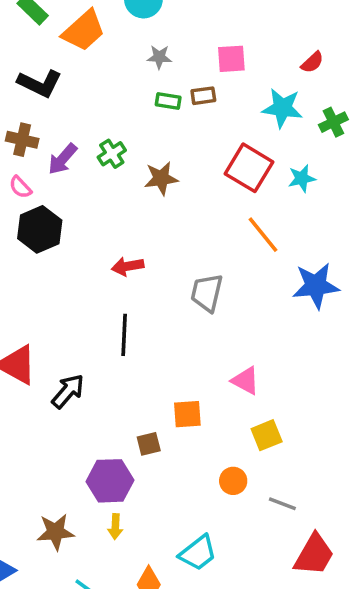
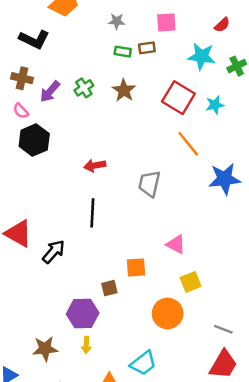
brown star: (161, 178) -> (124, 90), moved, turned -30
orange circle: (233, 481) -> (168, 313), size x1.6
gray line: (282, 504) -> (223, 329), moved

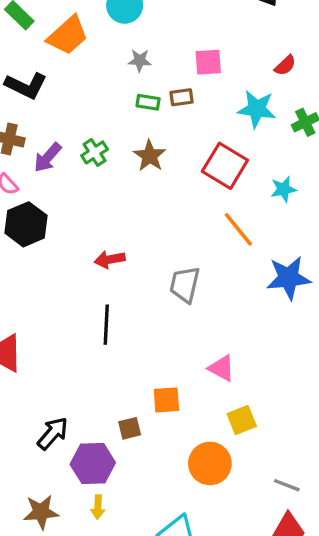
cyan star: (215, 105) -> (283, 189), moved
black arrow: (54, 252) -> (53, 433), moved

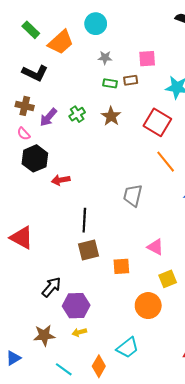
red arrow: (110, 259) -> (61, 180), moved
brown square: (130, 428) -> (88, 250), moved, size x1.5
yellow arrow: (98, 507) -> (79, 332), turned 72

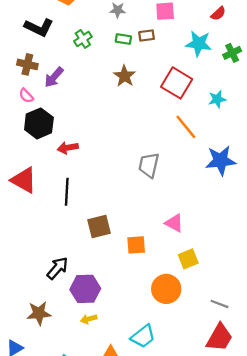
green cross: (77, 114) -> (83, 39), moved
black line: (84, 220) -> (67, 192), moved
red triangle: (22, 238) -> (24, 180), moved
brown star: (44, 335) -> (39, 313), moved

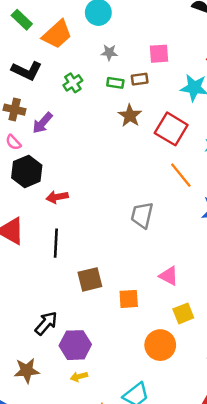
brown star: (125, 76) -> (130, 116), moved

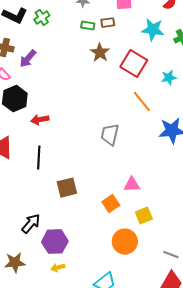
green cross: (73, 83) -> (42, 18), moved
pink triangle: (169, 276) -> (132, 185), turned -30
orange square: (129, 299) -> (111, 204), moved, turned -30

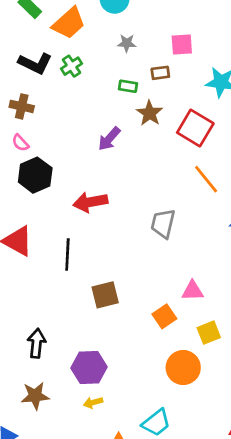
green rectangle: (88, 26) -> (128, 86), moved
purple arrow: (28, 59) -> (109, 139), moved
red arrow: (40, 120) -> (90, 202), moved, size x1.4
black arrow: (31, 224) -> (37, 343), moved, turned -35

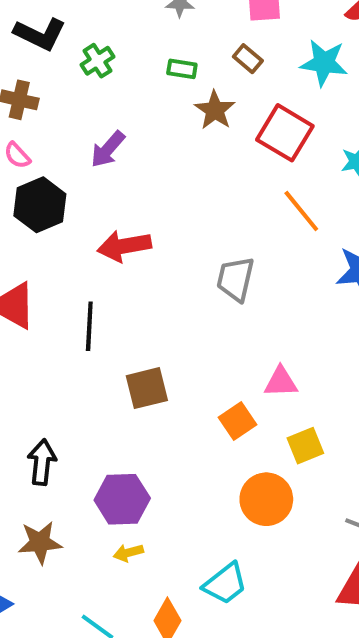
green cross: (71, 66) -> (98, 61), moved
brown rectangle: (160, 73) -> (248, 59), moved, turned 48
purple arrow: (109, 139) -> (108, 149), moved

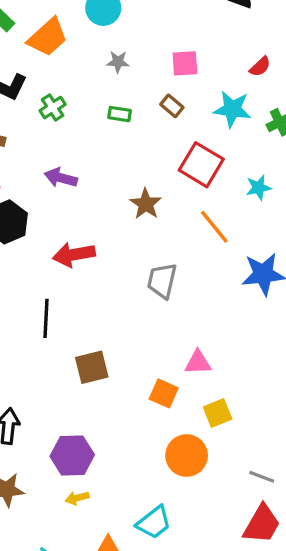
brown star: (215, 110) -> (146, 204), moved
purple arrow: (108, 149) -> (61, 178), turned 64
orange square: (237, 421) -> (164, 393), turned -32

